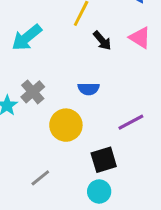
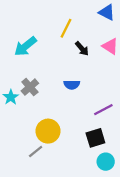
yellow circle: (66, 125) -> (48, 131), moved
black square: (104, 160) -> (95, 138), moved
cyan circle: (99, 191) -> (106, 162), moved

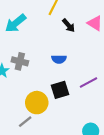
gray cross: (30, 87) -> (20, 61), turned -35
black square: (95, 138) -> (60, 90), moved

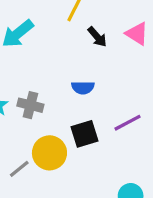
gray cross: (20, 61) -> (30, 105), moved
gray line: (25, 122) -> (19, 169), moved

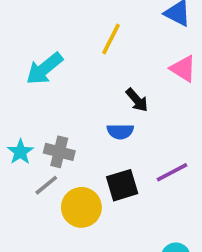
black arrow: (97, 37) -> (137, 100), moved
gray line: (19, 169) -> (46, 185), moved

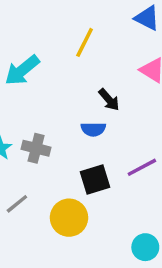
gray line: (46, 185) -> (17, 204), moved
yellow circle: (81, 207) -> (69, 218), moved

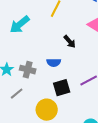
blue semicircle: (93, 129) -> (54, 63), moved
gray line: (17, 204) -> (17, 94), moved

